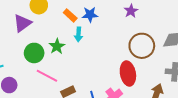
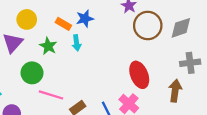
green star: (57, 46) -> (48, 46), moved
brown circle: (142, 46) -> (148, 26), moved

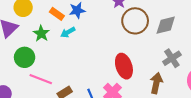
cyan arrow: (77, 43) -> (68, 32), turned 64
gray cross: (190, 63) -> (172, 58), turned -30

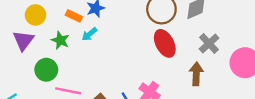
red ellipse: (124, 66) -> (165, 43), moved

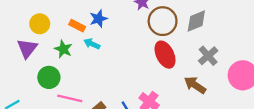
cyan arrow: (89, 34) -> (92, 44), turned 63
brown arrow: (196, 74) -> (195, 85), turned -60

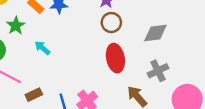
brown circle: (163, 21) -> (111, 23), moved, size x0.7
cyan arrow: (92, 44) -> (42, 48), moved

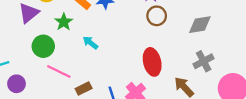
red ellipse: (115, 58) -> (152, 62), moved

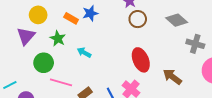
gray diamond: (200, 25) -> (177, 20), turned 60
gray cross: (204, 61) -> (195, 44), moved, turned -36

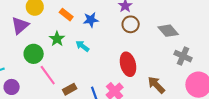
blue star: (90, 13) -> (91, 20), moved
green star: (58, 38) -> (57, 39), moved
cyan arrow: (84, 53) -> (82, 46), moved
pink line: (61, 82) -> (48, 75), turned 30

